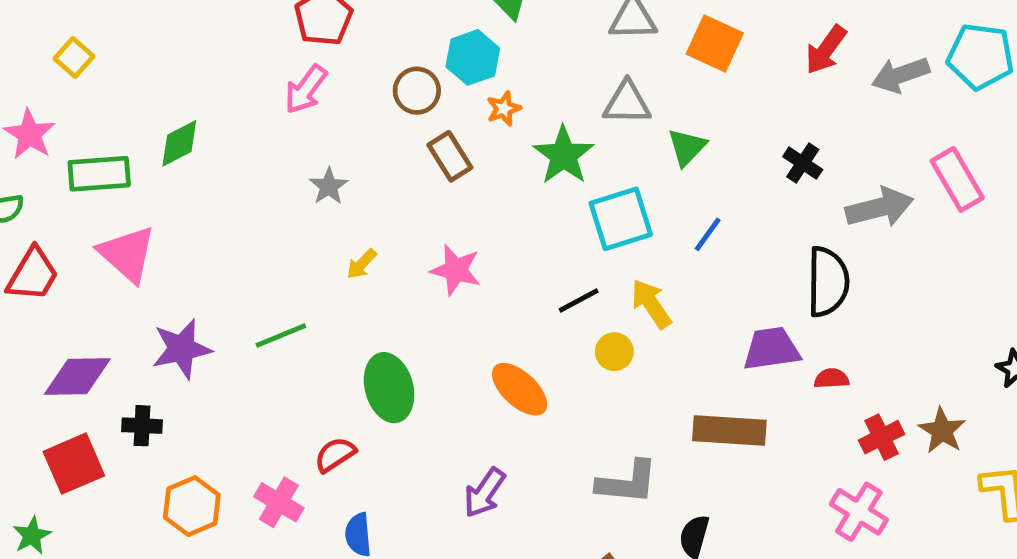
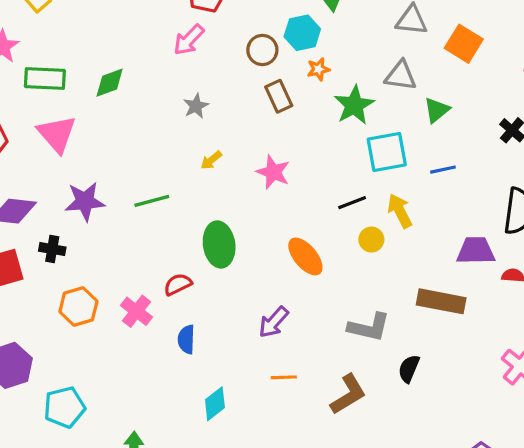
green diamond: (179, 143) -> (110, 83), moved
blue line: (708, 234) -> (443, 170), turned 35

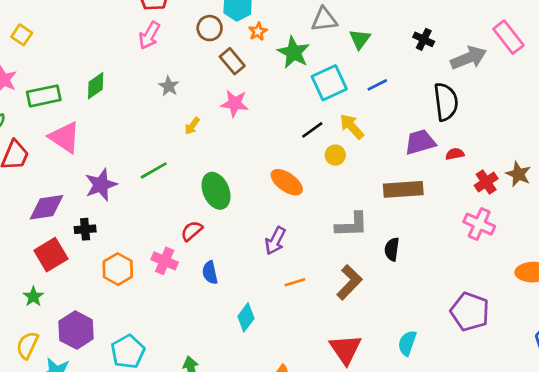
pink star: (273, 172) -> (235, 103), moved

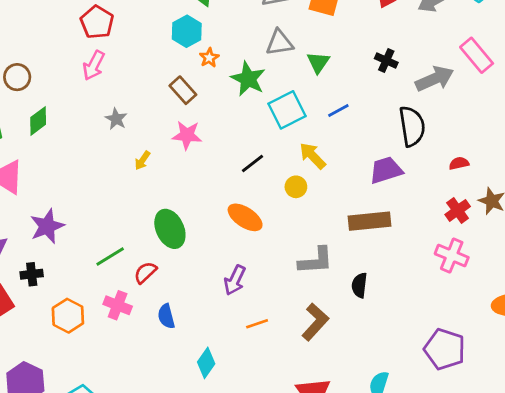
brown circle: (210, 28) -> (17, 77), moved
black line: (312, 130) -> (252, 164), moved
red semicircle: (455, 154) -> (459, 163), moved
green line: (154, 170) -> (110, 257), moved

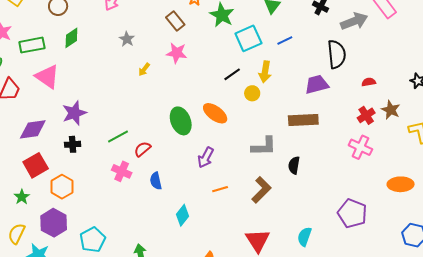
yellow arrow: (313, 156) -> (265, 72), turned -130
black line: (252, 164) -> (232, 74), moved
green ellipse: (170, 229) -> (181, 121), moved
black cross: (32, 274) -> (73, 144), moved
orange hexagon: (68, 316) -> (62, 187), moved

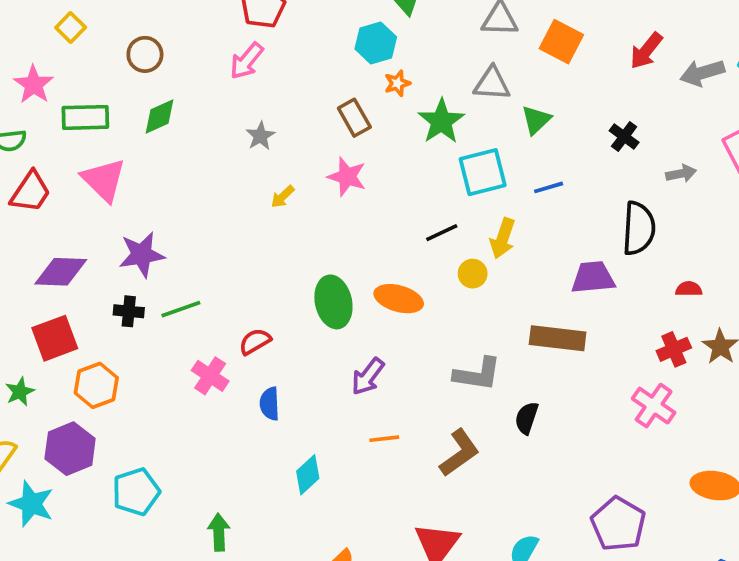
gray arrow: (354, 21) -> (681, 174), size x0.6
orange ellipse: (215, 113) -> (399, 299), turned -30
green line: (118, 137) -> (181, 309), moved

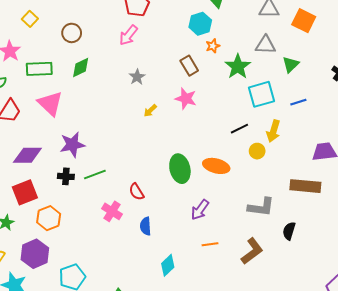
red semicircle: (255, 342) -> (137, 192), turned -90

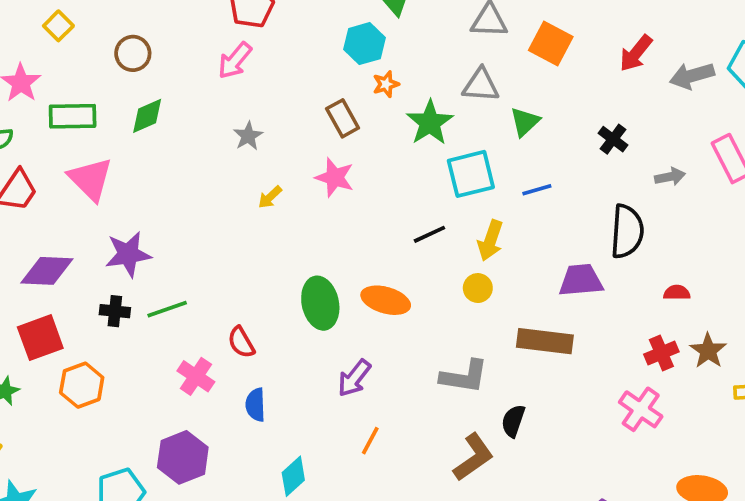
yellow circle: (257, 151) -> (478, 288), moved
orange line: (210, 244) -> (370, 441), turned -56
brown L-shape: (252, 251) -> (473, 457), moved
purple hexagon: (35, 254) -> (183, 457), moved

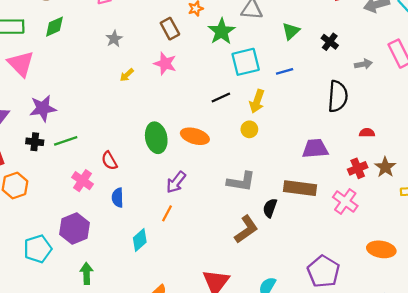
green triangle: (525, 122) -> (291, 31), moved
purple trapezoid: (581, 280) -> (315, 149), moved
brown rectangle: (545, 341) -> (300, 188), moved
orange line: (370, 441) -> (167, 213), moved

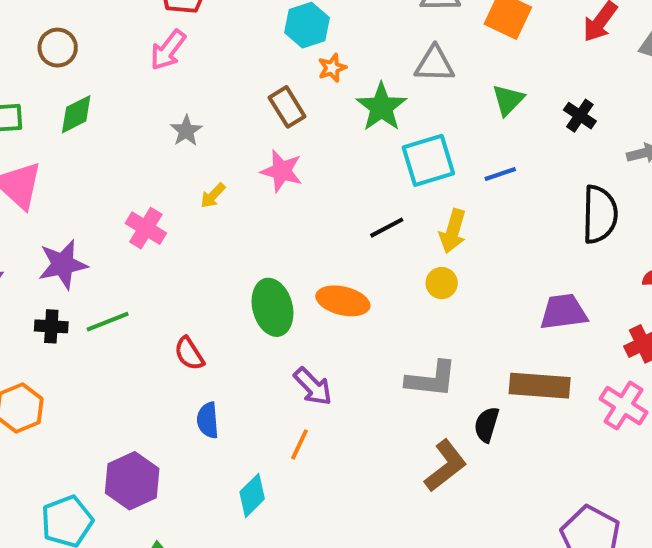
pink cross: (83, 181) -> (146, 228), moved
purple arrow: (176, 182) -> (313, 386), turned -80

